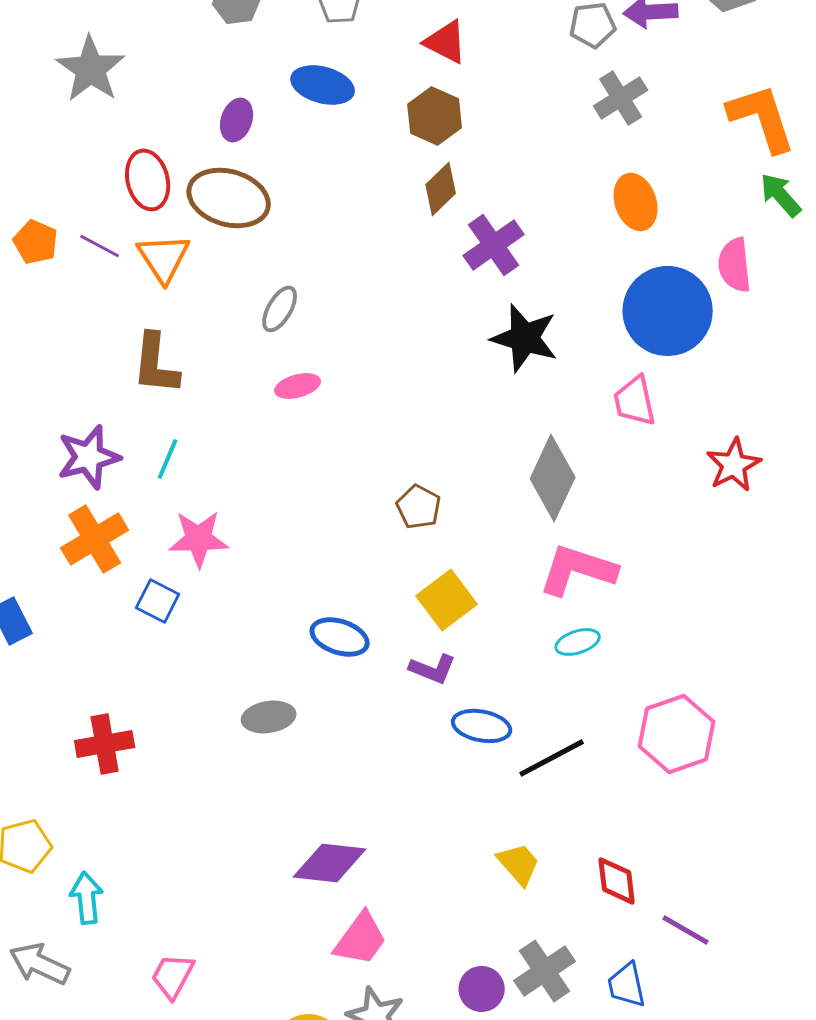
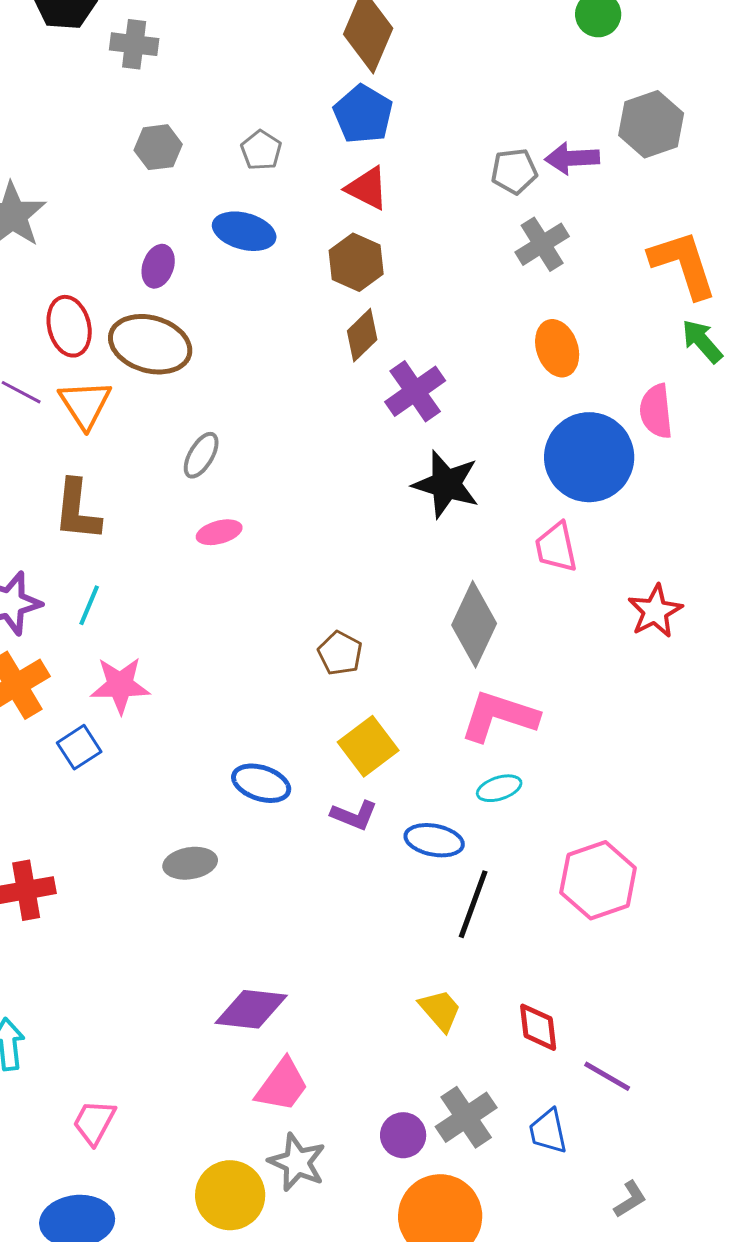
blue square: (158, 601) -> (79, 747), turned 30
blue ellipse: (482, 726) -> (434, 840), moved
black line: (552, 758) -> (473, 904), turned -42

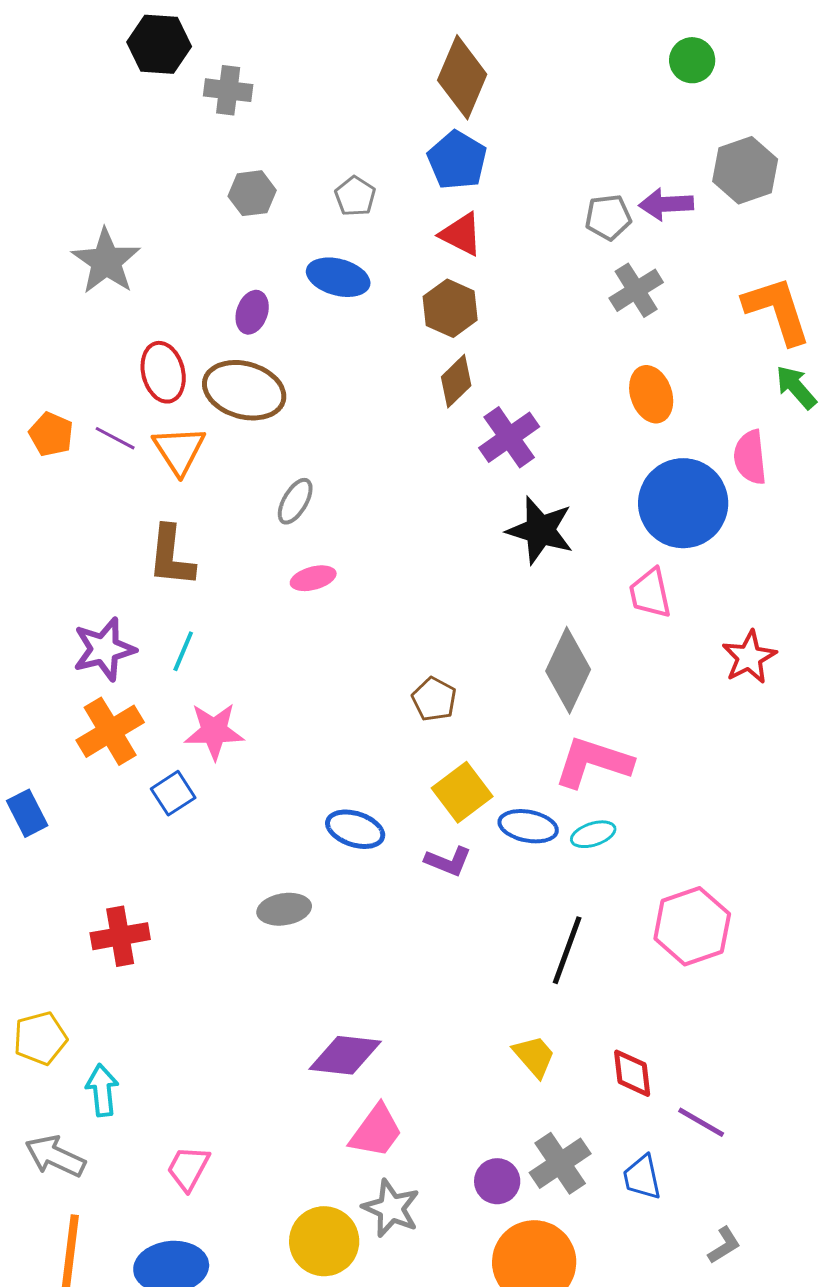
blue ellipse: (434, 840) -> (528, 826), moved

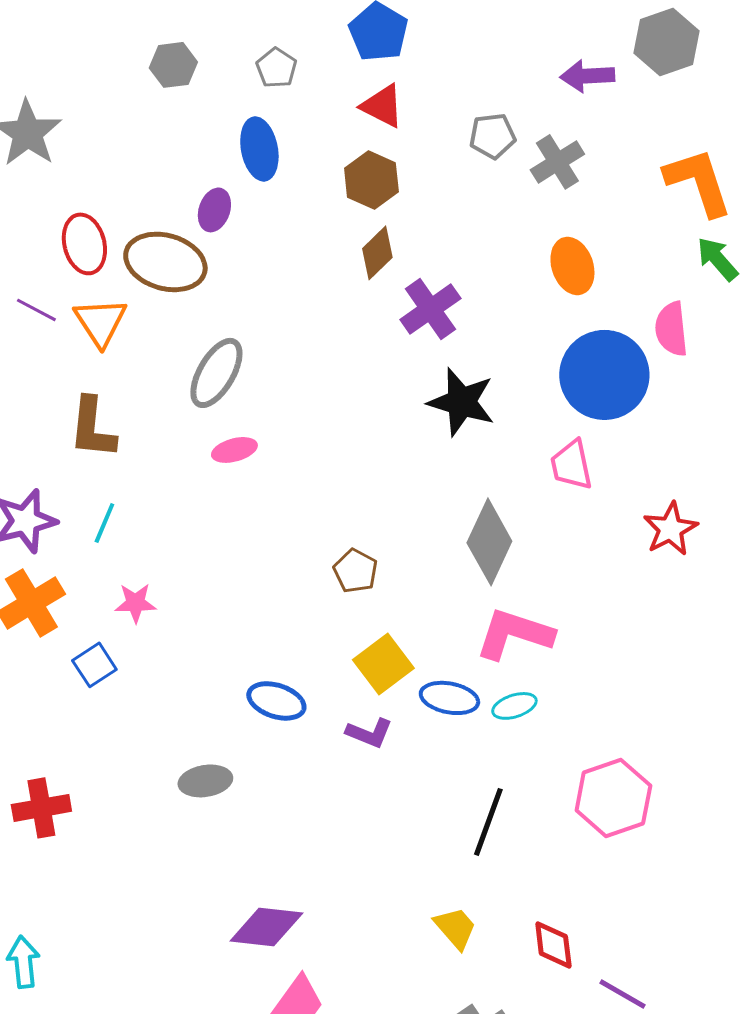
gray pentagon: (608, 217) -> (492, 136), moved
blue ellipse: (338, 277) -> (259, 149), turned 64
purple ellipse: (252, 312) -> (214, 210), moved
gray ellipse: (295, 501) -> (216, 373), size x1.5
pink star: (214, 731) -> (135, 603), size x0.7

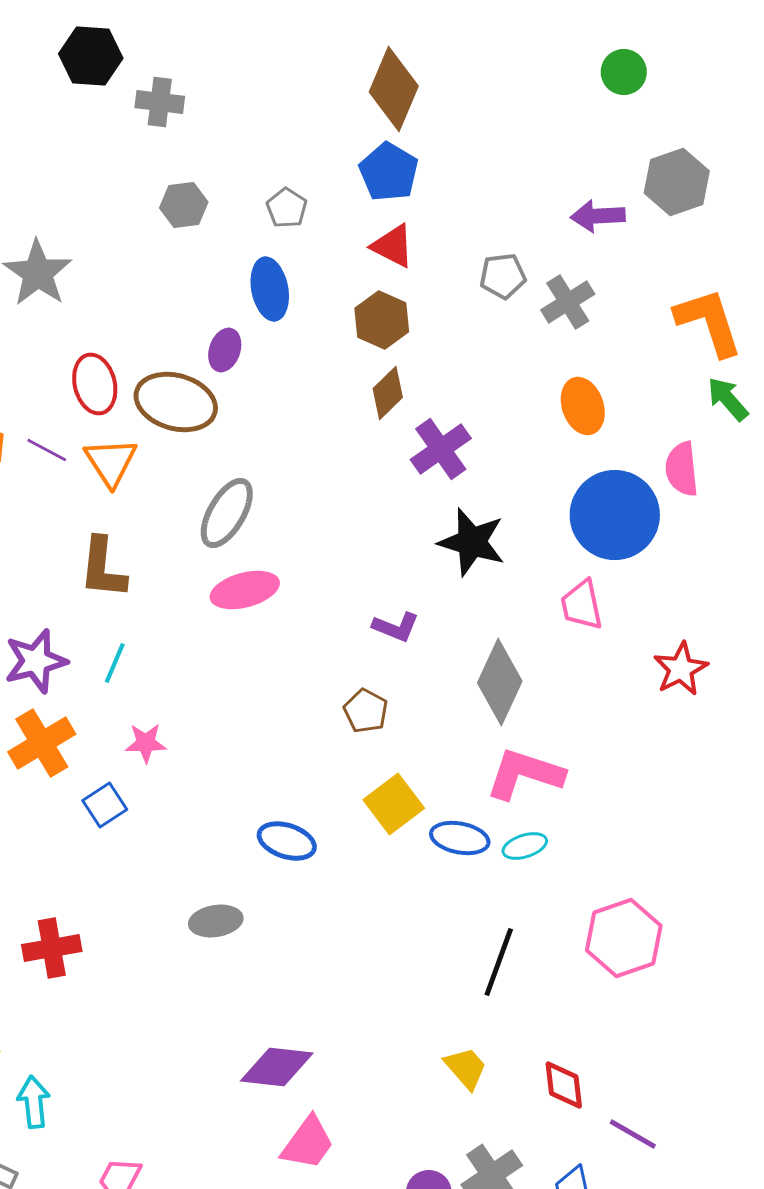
pink ellipse: (234, 450) -> (245, 590), size x1.5
purple L-shape: (369, 733) -> (396, 627), moved

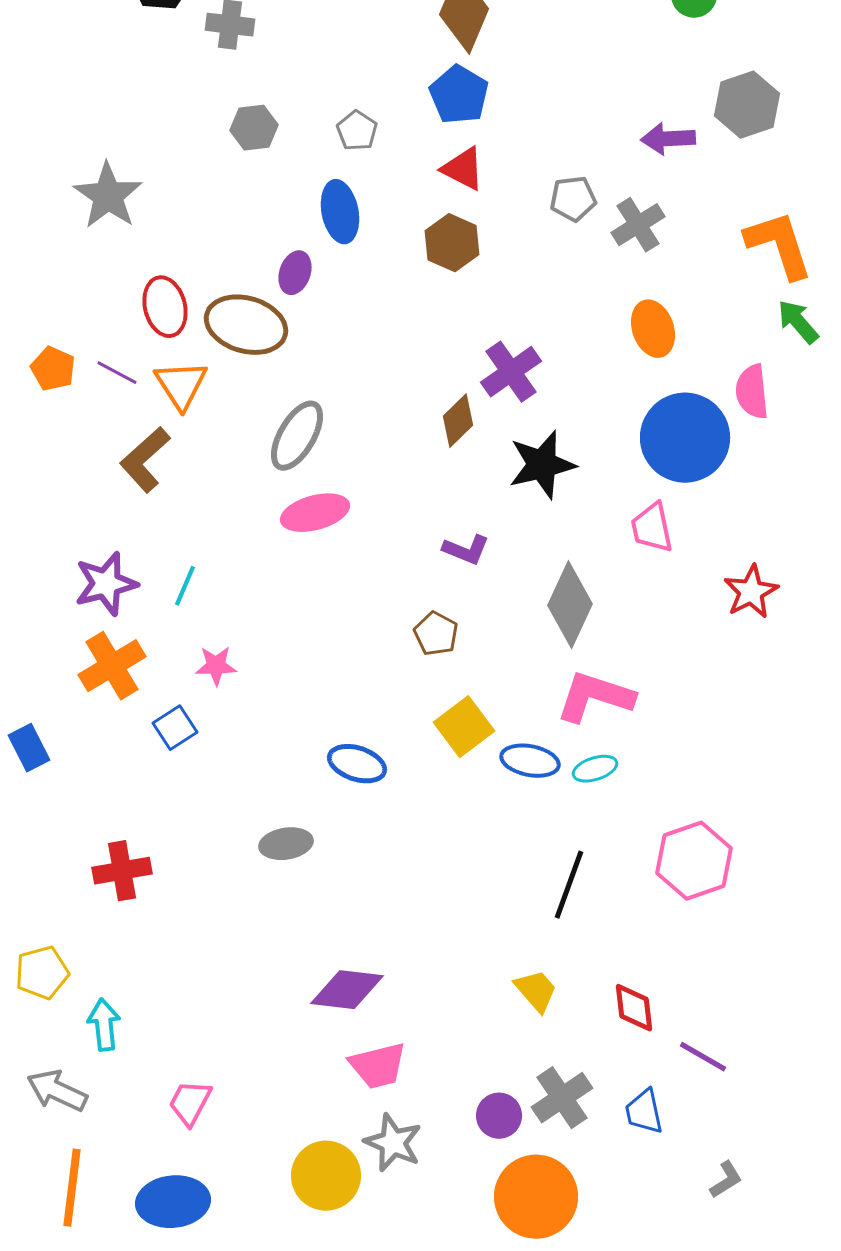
brown diamond: (388, 393) -> (458, 421), moved
black star: (472, 542) -> (542, 465), turned -30
brown L-shape: (103, 568) -> (145, 460), moved, turned 42
pink trapezoid: (308, 1143) -> (378, 1066), turned 40

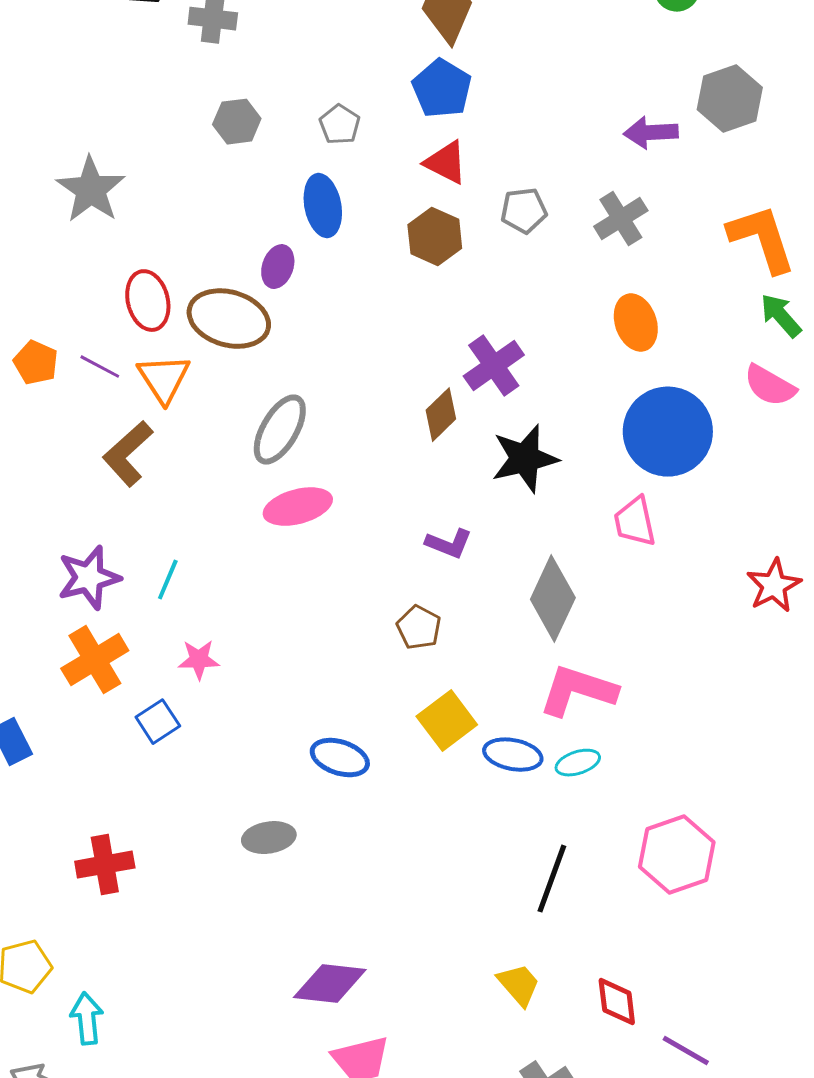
gray pentagon: (573, 199) -> (524, 211), moved
pink semicircle: (752, 392) -> (770, 386), moved, turned -54
red star: (751, 592) -> (774, 586), moved

